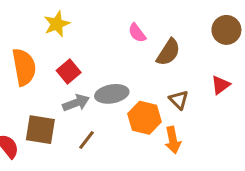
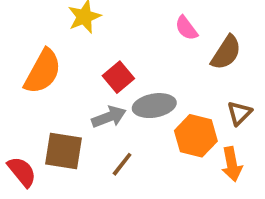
orange semicircle: (24, 67) -> (43, 72), turned 39
red square: (69, 72) -> (118, 77), moved
brown triangle: (179, 100) -> (239, 113), turned 30

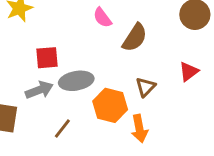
red square: (118, 77) -> (47, 58), turned 35
brown line: (122, 164) -> (62, 129), moved

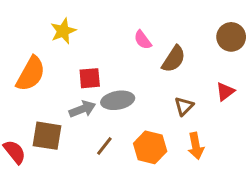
orange hexagon: (110, 105) -> (150, 147), moved
orange arrow: (139, 129) -> (196, 146), moved

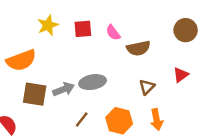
brown semicircle: (174, 59) -> (138, 48), turned 45
orange semicircle: (31, 74) -> (21, 60), turned 40
red square: (90, 78) -> (83, 29), moved
brown square: (47, 136) -> (35, 94), moved

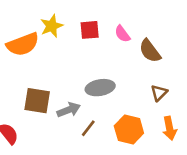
brown semicircle: (138, 48) -> (150, 51), turned 65
orange semicircle: (21, 60) -> (23, 44), moved
gray arrow: (64, 89) -> (69, 110), moved

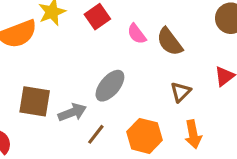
red square: (90, 30) -> (97, 17), turned -30
pink semicircle: (122, 34) -> (137, 34), moved
gray ellipse: (100, 88) -> (110, 86), turned -40

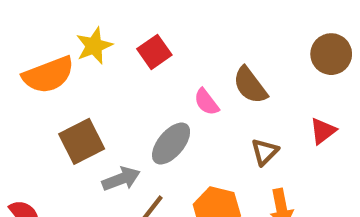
pink semicircle: (137, 34) -> (206, 102), moved
brown square: (35, 101) -> (82, 141), moved, turned -36

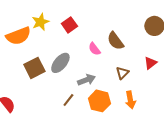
gray ellipse: (171, 144) -> (60, 63), moved
gray arrow: (121, 179) -> (86, 80), moved

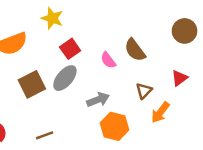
yellow star: (40, 22) -> (52, 18), moved, turned -30
red square: (69, 25) -> (70, 49), moved
brown line: (68, 100) -> (45, 135), moved, turned 32
orange arrow: (130, 100) -> (160, 112), moved, turned 48

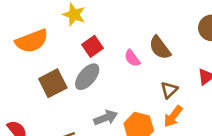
gray arrow: (98, 100) -> (106, 118), moved
orange arrow: (160, 112) -> (173, 116), moved

